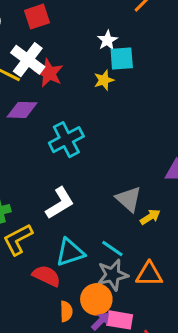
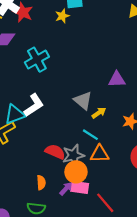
cyan line: (112, 248) -> (90, 135), moved
cyan triangle: (70, 252) -> (15, 114), moved
red semicircle: (47, 276) -> (55, 152), moved
orange circle: (96, 299) -> (76, 172), moved

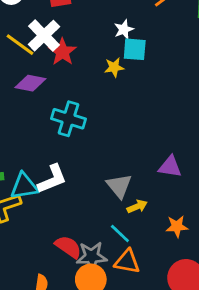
cyan cross: (37, 60) -> (69, 119), turned 35

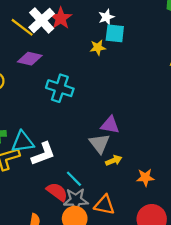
red star: (62, 52) -> (61, 18), moved
purple triangle: (170, 167) -> (110, 125), moved
white L-shape: (52, 179) -> (43, 154), moved
cyan line: (120, 233) -> (74, 179), moved

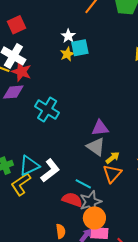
red star: (61, 18) -> (21, 72), moved
yellow star: (98, 48) -> (67, 54), moved
cyan cross: (60, 88) -> (47, 110), turned 30
orange triangle: (104, 205) -> (112, 174), moved, turned -42

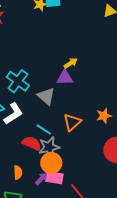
cyan cross: (47, 110) -> (18, 81), moved
gray triangle: (96, 147) -> (46, 96), moved
yellow arrow: (113, 158) -> (71, 63), moved

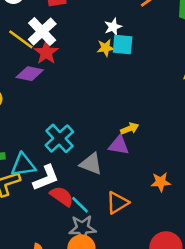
gray triangle: (46, 96) -> (91, 164), turned -30
orange star: (104, 116) -> (161, 182), moved
red semicircle: (32, 143) -> (62, 196), moved

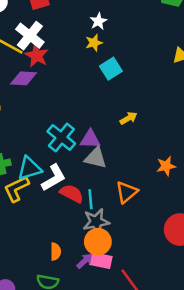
cyan square: (123, 45) -> (111, 69), moved, turned -30
purple triangle: (119, 145) -> (90, 139), moved
cyan line: (80, 205) -> (91, 199), turned 48

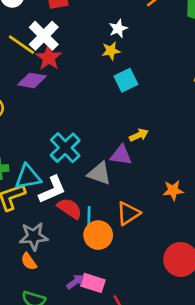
purple triangle: (90, 139) -> (121, 155), moved
gray star: (96, 222) -> (34, 236), moved
orange circle: (98, 242) -> (98, 235), moved
orange semicircle: (56, 252) -> (29, 261), moved, turned 138

